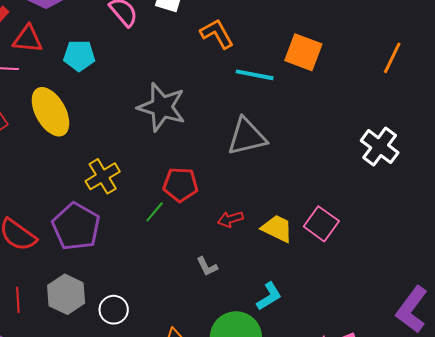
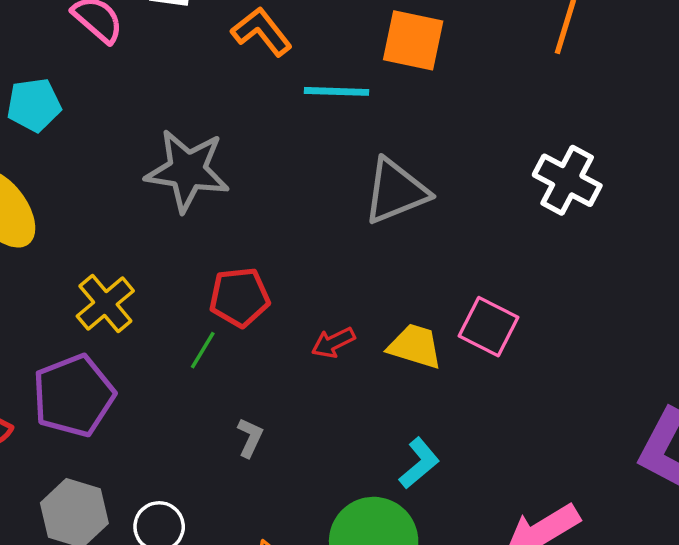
gray triangle: (247, 137) -> (396, 191), moved
purple pentagon: (76, 227) -> (74, 396), turned 30
gray L-shape: (207, 266) -> (250, 438), moved, turned -120

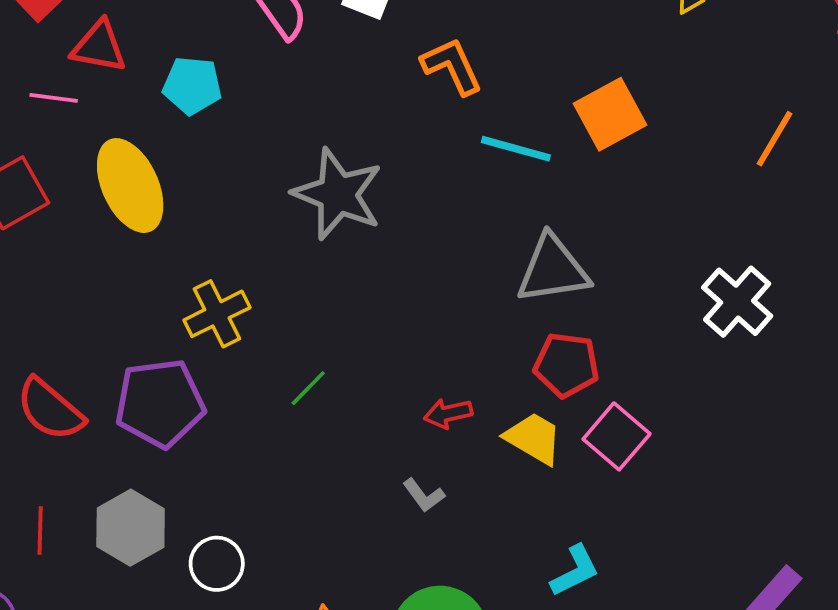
orange square: (413, 40) -> (610, 114), turned 36
red pentagon: (239, 297) -> (566, 365), moved
gray L-shape: (250, 438) -> (424, 495), moved, turned 105
cyan L-shape: (419, 463) -> (575, 571), moved

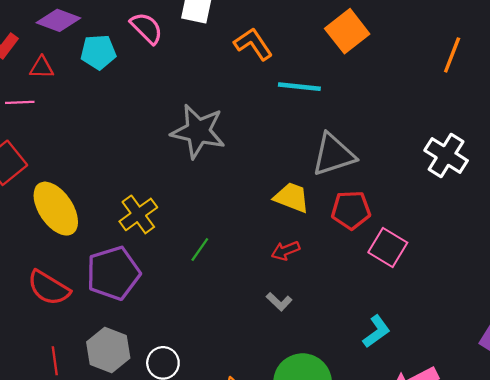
red triangle: (99, 47) -> (42, 67), size x0.7
cyan pentagon: (192, 85) -> (98, 52), moved
orange square: (610, 114) -> (347, 31), moved
yellow ellipse: (130, 186) -> (56, 209), moved
yellow trapezoid: (534, 438) -> (292, 197), moved

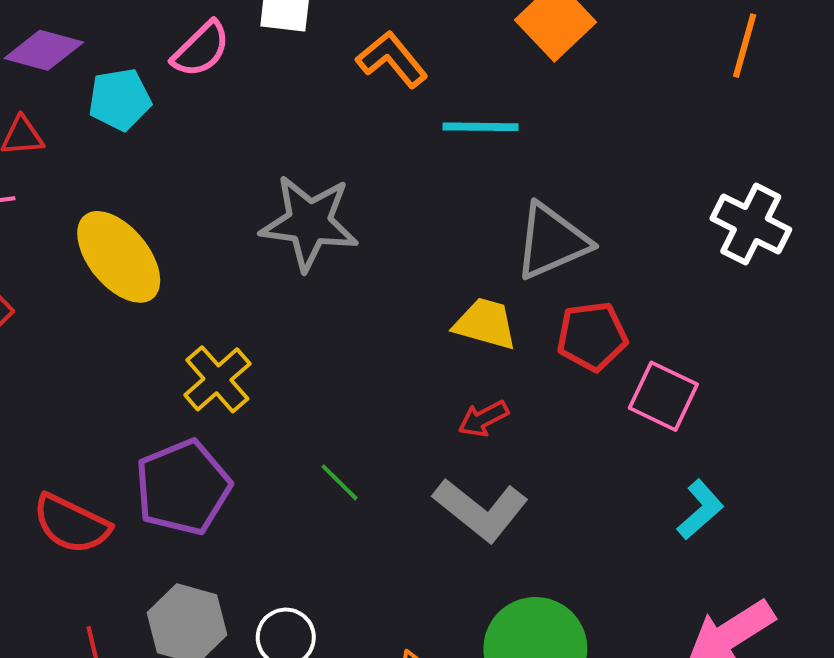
pink semicircle: (147, 28) -> (201, 49), turned 96
yellow ellipse: (56, 209) -> (119, 257), moved
green line: (200, 249) -> (339, 482), moved, turned -75
gray L-shape: (279, 302) -> (481, 510), size x2.0
cyan L-shape: (376, 331) -> (700, 510), moved

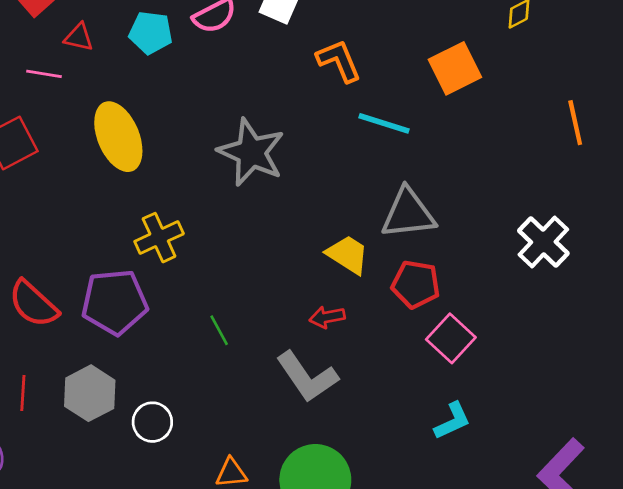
orange line: (745, 46) -> (575, 123), turned -45

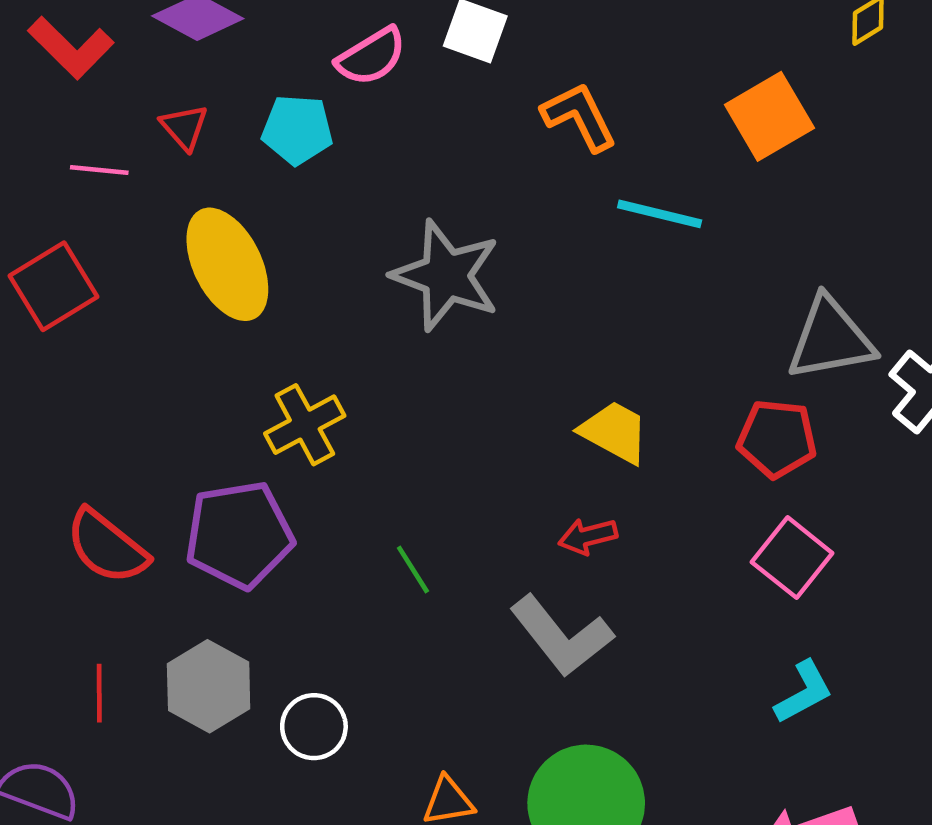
cyan pentagon: (151, 33) -> (297, 130), moved
red triangle: (79, 37) -> (184, 127), moved, turned 40
gray triangle: (408, 213) -> (830, 339), moved
red pentagon: (416, 284) -> (777, 439), moved

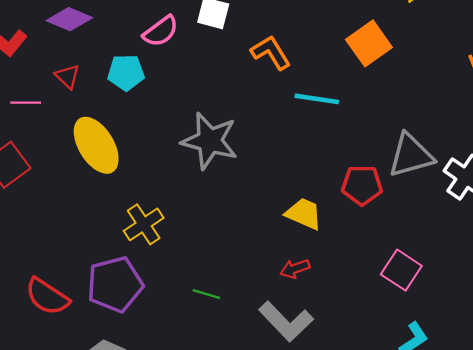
red pentagon: (777, 439) -> (362, 185), moved
green line: (413, 569) -> (206, 294), turned -36

